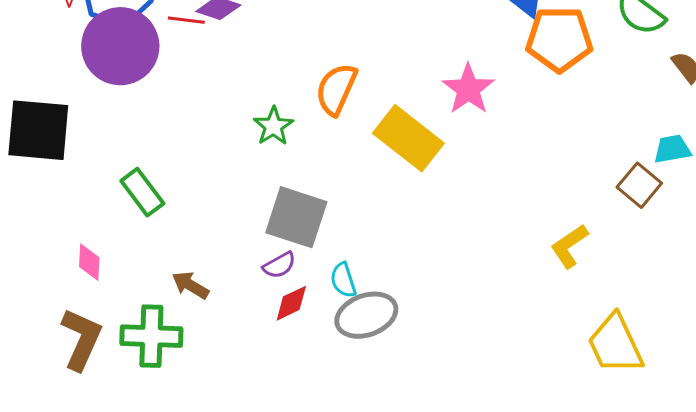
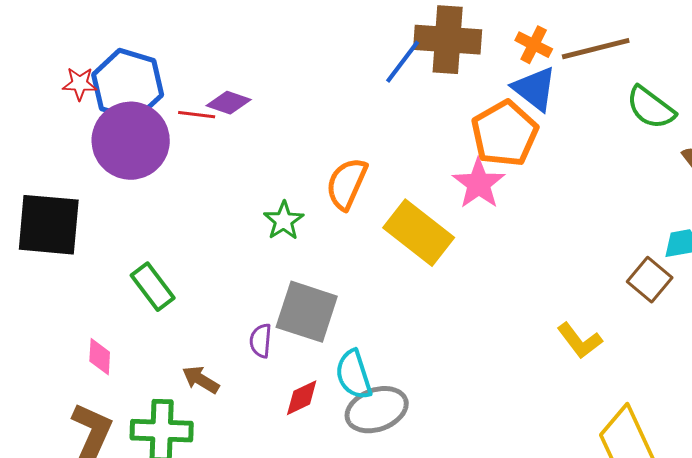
orange pentagon: (559, 39) -> (505, 134), moved, turned -30
yellow L-shape: (569, 246) -> (580, 341), turned -93
purple semicircle: (279, 265) -> (261, 341), moved, turned 124
cyan semicircle: (343, 280) -> (354, 375), size x1.4

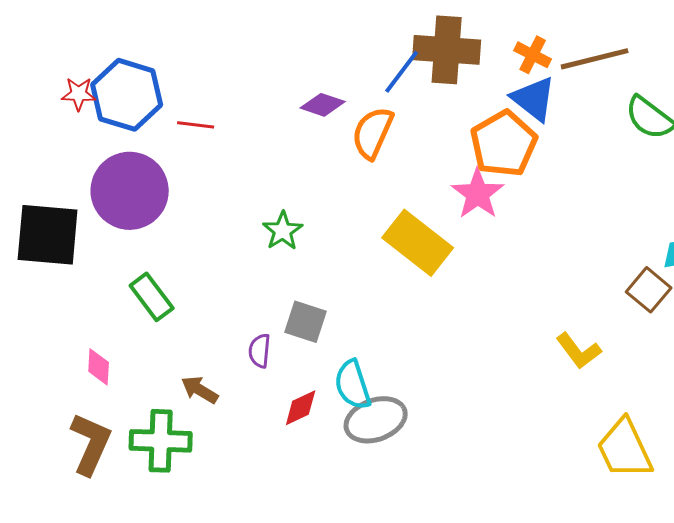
purple diamond: (229, 103) -> (323, 105), moved
purple circle: (131, 141) -> (130, 191), moved
orange semicircle: (347, 184) -> (373, 133), moved
gray square: (307, 312) -> (306, 322), size x0.7

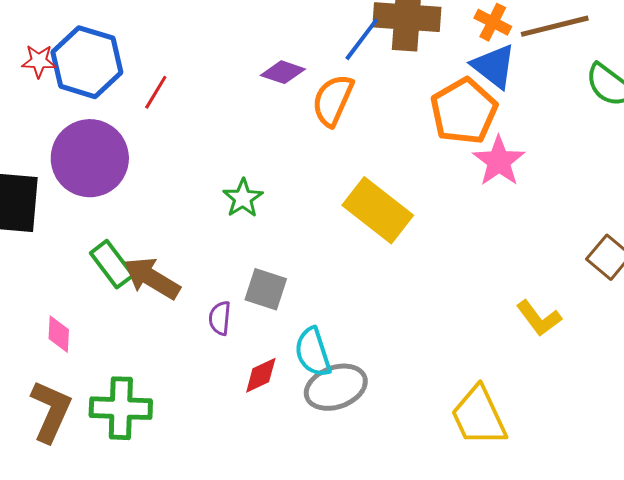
red line: (196, 125) -> (156, 92), turned -66
pink star: (478, 194) -> (499, 161), moved
brown arrow: (200, 390) -> (152, 278), moved, size x1.5
yellow trapezoid: (625, 449) -> (479, 416), moved

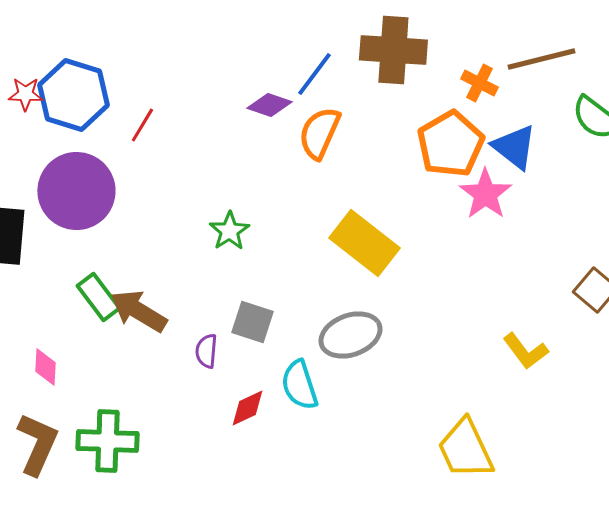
orange cross: (493, 22) -> (479, 83), moved
blue line: (362, 39) -> (314, 74), moved
blue triangle: (494, 66) -> (514, 147), moved
gray ellipse: (336, 387) -> (350, 335), moved

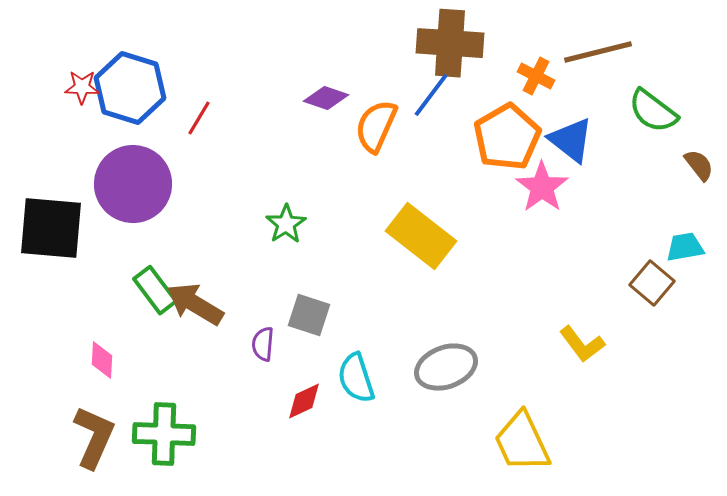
blue line: (314, 74) -> (431, 95), moved
gray ellipse: (350, 335) -> (446, 367), moved

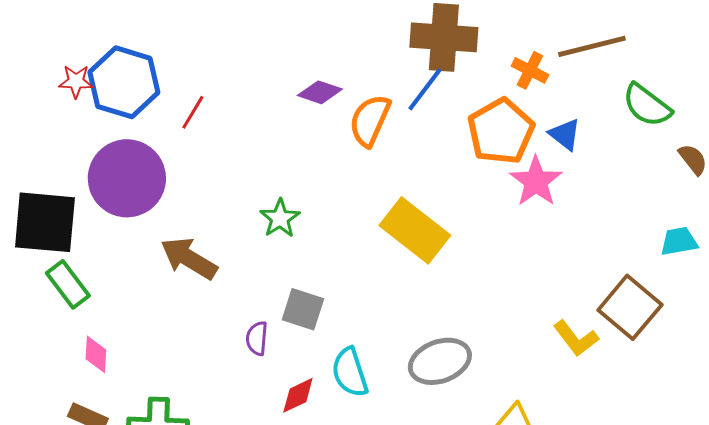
blue triangle: (571, 140) -> (565, 134), size x0.7
brown square: (652, 283) -> (630, 307), moved, size x1.4
green rectangle: (155, 290) -> (68, 284), moved
brown arrow: (195, 304) -> (189, 258), moved

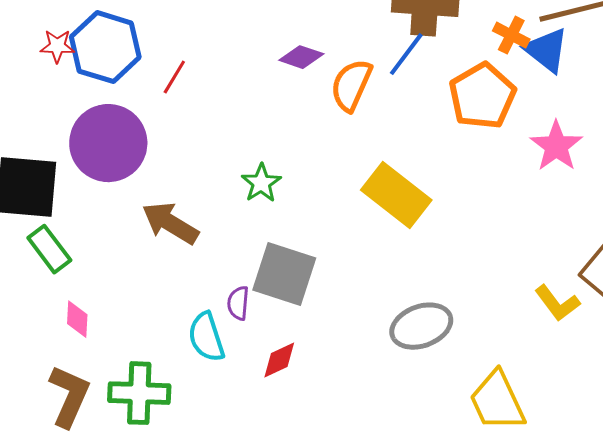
blue triangle: (565, 134) -> (546, 50), moved, size x1.4
pink star: (536, 181) -> (556, 146), moved
gray square: (303, 309) -> (284, 274), size x1.5
cyan semicircle: (350, 372) -> (206, 337), moved

